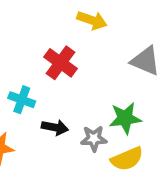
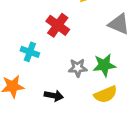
black arrow: (55, 127) -> (54, 96), moved
gray star: (94, 138) -> (78, 68), moved

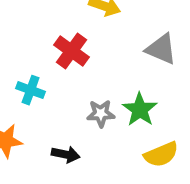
green star: (104, 65) -> (140, 110), turned -30
yellow semicircle: (106, 94) -> (161, 154), moved

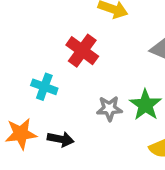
black arrow: (66, 154) -> (61, 139), moved

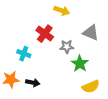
gray star: (109, 108) -> (67, 47), moved

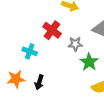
black arrow: (33, 83) -> (39, 82), turned 96

